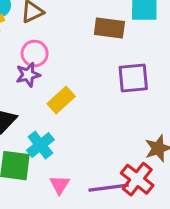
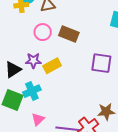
brown rectangle: (109, 28) -> (69, 34), moved
purple star: (28, 75) -> (33, 61), moved

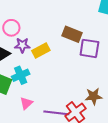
pink circle: (43, 32) -> (11, 28), moved
brown rectangle: (69, 34) -> (72, 34), moved

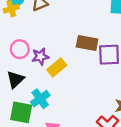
purple star: (22, 45) -> (40, 57), moved

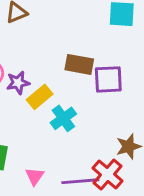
cyan cross: (40, 99) -> (63, 118), moved

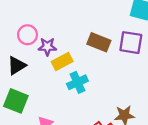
purple square: (108, 79) -> (131, 43), moved

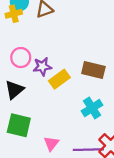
brown rectangle: (99, 42) -> (93, 70), moved
cyan cross: (77, 82) -> (92, 108), moved

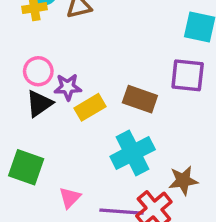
black triangle: (14, 90) -> (39, 104), moved
cyan cross: (92, 108) -> (133, 153), size x1.4

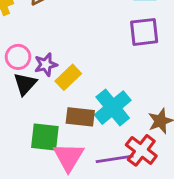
brown rectangle: (140, 99) -> (80, 117), moved
green square: (26, 167) -> (45, 137), moved
pink triangle: (70, 198) -> (69, 157), size x1.6

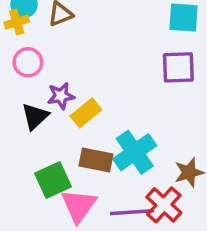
pink circle: (18, 57) -> (28, 62), moved
green square: (45, 137) -> (53, 180), turned -36

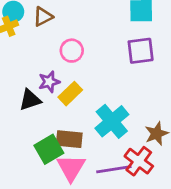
pink circle: (28, 62) -> (72, 51), moved
black triangle: (35, 116) -> (30, 100), turned 30
brown rectangle: (96, 160) -> (69, 139), moved

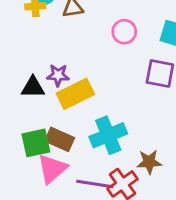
pink circle: (72, 51) -> (124, 32), moved
yellow rectangle: (70, 94) -> (75, 94), size x1.4

